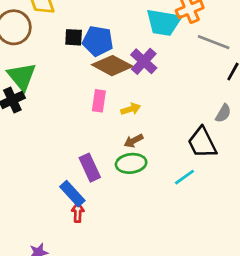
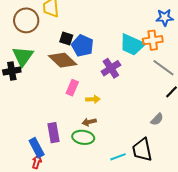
brown diamond: (112, 66) -> (63, 60), moved
black trapezoid: (202, 143) -> (142, 150), moved

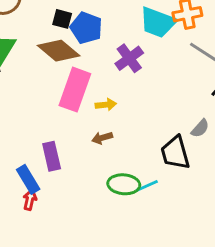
pink rectangle: (72, 88) -> (75, 90), size x1.8
green ellipse: (83, 137) -> (124, 184), moved
black trapezoid: (142, 150) -> (175, 153), moved

